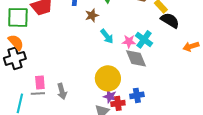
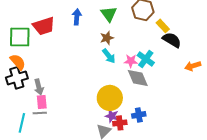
brown star: (92, 15) -> (107, 38), moved
gray arrow: (62, 91) -> (39, 87), moved

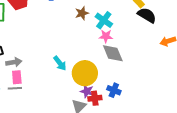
cyan arrow: (109, 56) -> (60, 63), moved
cyan cross: (146, 59) -> (104, 20), moved
gray arrow: (39, 87) -> (14, 62), turned -84
blue cross: (139, 115) -> (114, 90), turned 32

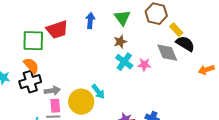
cyan cross: (104, 20) -> (124, 62), moved
gray diamond: (113, 53) -> (167, 53), moved
yellow circle: (85, 73) -> (81, 102), moved

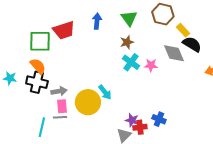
black cross: (30, 82) -> (37, 82), turned 30

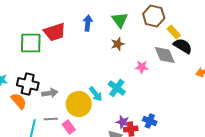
cyan cross: (131, 62) -> (117, 88), moved
orange semicircle: (38, 66) -> (19, 101), moved
pink rectangle: (62, 106) -> (69, 127), moved, turned -32

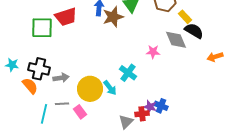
brown star: (118, 44) -> (113, 17), moved, size x1.5
cyan arrow: (96, 94) -> (110, 88), moved
purple star: (123, 122) -> (150, 107), moved

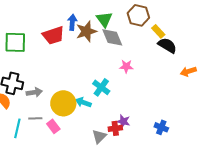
red trapezoid: (66, 17) -> (53, 35), moved
gray diamond: (176, 40) -> (112, 37), moved
cyan arrow: (110, 88) -> (83, 102), turned 147
blue cross: (161, 106) -> (161, 127), moved

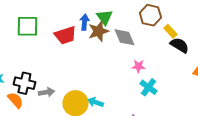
green triangle: (104, 19) -> (104, 17), moved
green square: (15, 42) -> (27, 26), moved
cyan cross: (101, 87) -> (148, 87), moved

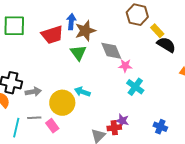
green triangle: (104, 17) -> (78, 53), moved
gray diamond: (124, 37) -> (111, 51), moved
cyan arrow: (95, 102) -> (82, 92), moved

